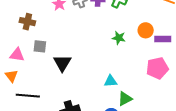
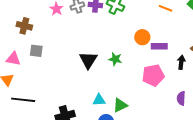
green star: (119, 38) -> (115, 59), moved
black triangle: (62, 63) -> (88, 60), moved
cyan triangle: (111, 81) -> (99, 100), moved

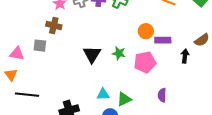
brown cross: (24, 26) -> (54, 26), moved
pink pentagon: (153, 75) -> (145, 62), moved
purple semicircle: (181, 98) -> (162, 95), moved

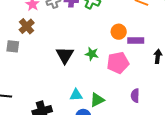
brown cross: (54, 26) -> (27, 26), turned 35

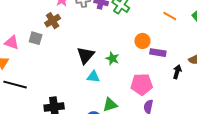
pink pentagon: (118, 63) -> (142, 84), moved
cyan triangle: (76, 95) -> (93, 77), moved

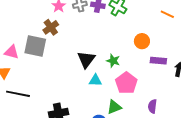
gray square: (36, 38) -> (35, 46), size x1.6
purple rectangle: (158, 53) -> (158, 61), moved
pink pentagon: (142, 84) -> (126, 83), moved, turned -30

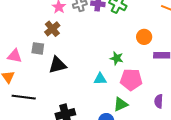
gray square: (35, 46) -> (38, 48), size x0.6
black triangle: (86, 59) -> (57, 65), moved, turned 42
pink pentagon: (126, 83) -> (131, 80), turned -30

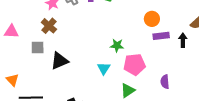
orange circle: (144, 37) -> (152, 19), moved
pink triangle: (15, 56) -> (11, 32), moved
cyan triangle: (100, 79) -> (104, 68), turned -48

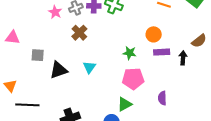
brown cross: (49, 26) -> (79, 33), moved
green star: (117, 45) -> (130, 53), moved
cyan triangle: (104, 68) -> (89, 67), moved

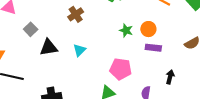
green star: (130, 53) -> (126, 30), moved
gray square: (38, 55) -> (31, 29), turned 32
black arrow: (183, 58) -> (170, 77), moved

